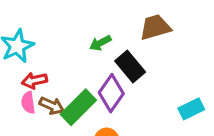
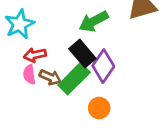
green arrow: (100, 43) -> (94, 21), size x1.5
black rectangle: (130, 66) -> (82, 54), moved

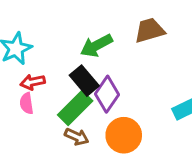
brown arrow: (50, 77) -> (77, 137), moved
orange circle: (99, 108) -> (124, 135), moved, size x1.5

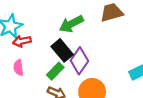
red arrow: (33, 82) -> (22, 41), moved
green rectangle: (75, 108) -> (55, 71), size x0.7

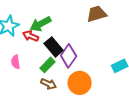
green arrow: (71, 24) -> (41, 24), moved
red arrow: (22, 41) -> (31, 36), moved, turned 35

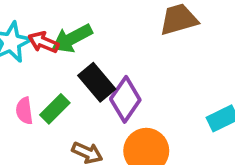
red arrow: (31, 36) -> (43, 42), moved
green rectangle: (48, 65) -> (55, 109), moved

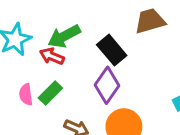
red arrow: (43, 42) -> (52, 56), moved
black rectangle: (97, 82) -> (112, 50), moved

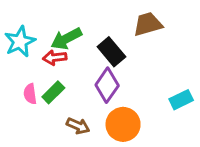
red arrow: (52, 56) -> (55, 58), turned -30

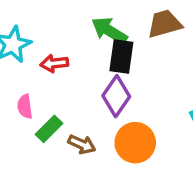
green arrow: (66, 39) -> (109, 31), moved, turned 60
black rectangle: (111, 52) -> (121, 56), turned 48
green rectangle: (53, 92) -> (49, 129), moved

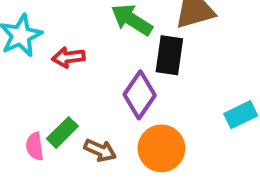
black rectangle: (121, 56) -> (169, 55), moved
pink semicircle: (25, 106) -> (35, 146), moved

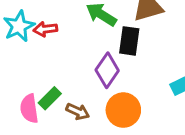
red arrow: (68, 57) -> (45, 29), moved
pink semicircle: (35, 146) -> (29, 109), size x1.4

